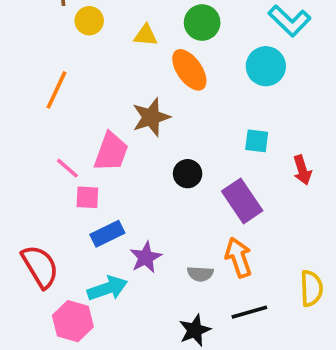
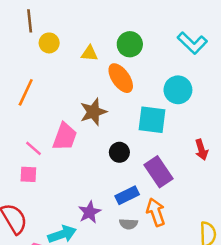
cyan circle: (266, 66) -> (178, 90), moved
cyan square: (257, 141) -> (152, 120), moved, size x1.6
pink square: (87, 197) -> (28, 174), moved
blue rectangle: (107, 234) -> (127, 195), moved

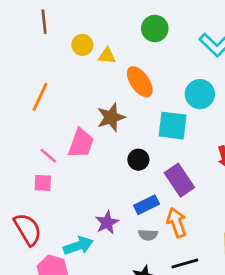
yellow circle: (49, 43) -> (82, 45), moved
green circle: (130, 44) -> (155, 28), moved

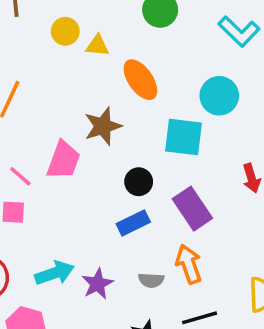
blue rectangle: (147, 205) -> (133, 223), moved
purple star: (107, 223) -> (97, 284), moved
cyan arrow: (78, 246) -> (54, 273), moved

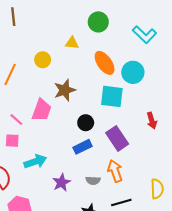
yellow circle: (65, 31) -> (43, 60), moved
yellow triangle: (97, 46) -> (72, 43), moved
orange ellipse: (140, 80) -> (105, 63), moved
cyan arrow: (54, 273) -> (35, 162), moved

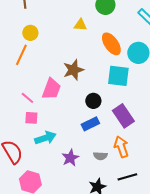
yellow circle: (43, 60) -> (30, 33), moved
pink square: (12, 141) -> (31, 118), moved

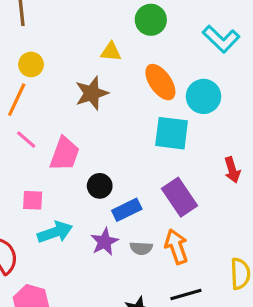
brown star: (73, 70) -> (92, 93), moved
pink line: (27, 98) -> (26, 140), moved
black circle: (93, 101) -> (100, 186), moved
gray semicircle: (100, 156) -> (141, 248), moved
purple star: (70, 158) -> (104, 242), moved

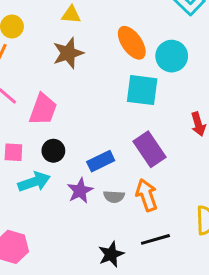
yellow triangle: (111, 52) -> (71, 15), moved
black circle: (100, 186) -> (53, 151), moved

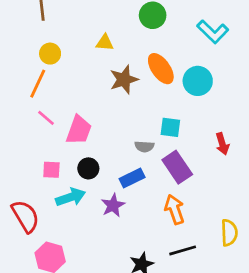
brown star: (68, 53) -> (124, 80), moved
cyan square: (142, 90) -> (170, 127), moved, size x0.7
gray semicircle: (114, 197) -> (144, 147), moved

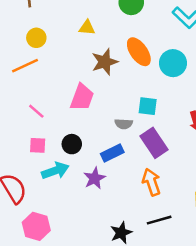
orange line: (38, 84) -> (25, 66), turned 40
pink line: (46, 118) -> (36, 111), moved
pink trapezoid: (79, 130) -> (82, 97), moved

